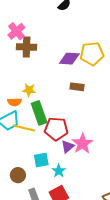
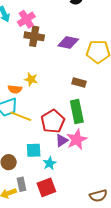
purple diamond: (69, 59) -> (68, 42), moved
green rectangle: (39, 113) -> (77, 112), moved
red pentagon: (56, 129) -> (53, 121), turned 30

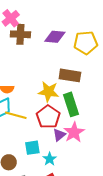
yellow star: (31, 79) -> (49, 92), moved, size x1.5
brown rectangle: (79, 83) -> (70, 75), size x1.5

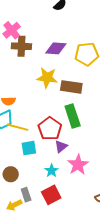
yellow star: (49, 92) -> (47, 78), moved
pink star: (74, 132) -> (78, 165), moved
cyan square: (32, 148) -> (29, 148), moved

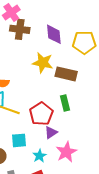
purple diamond: (56, 48) -> (54, 34), turned 75
green rectangle: (73, 116) -> (65, 103), size x0.7
cyan square: (29, 148) -> (19, 140), moved

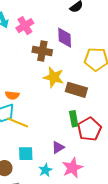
brown cross: (20, 29) -> (42, 51), moved
purple diamond: (54, 34) -> (65, 38), moved
red pentagon: (41, 114) -> (89, 129), moved

